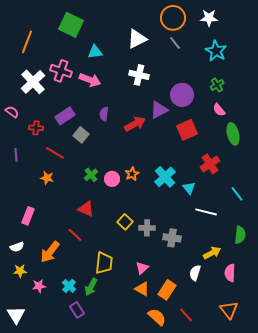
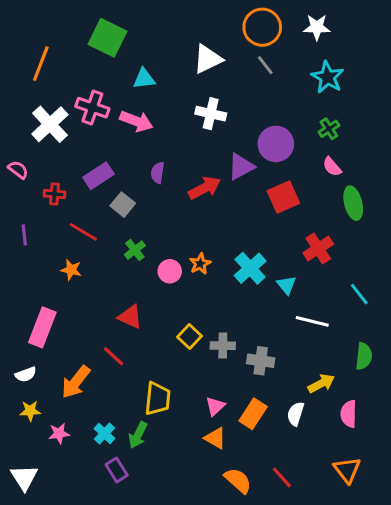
green cross: (91, 175) -> (135, 250), moved
pink rectangle: (28, 216) -> (42, 327), size x1.4
orange rectangle: (167, 290) -> (253, 414), moved

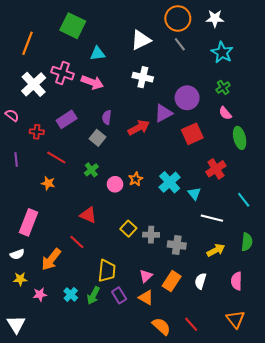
gray square: (123, 205) -> (97, 138), moved
yellow arrow: (321, 383) -> (216, 250), moved
purple rectangle: (117, 470) -> (119, 295), moved

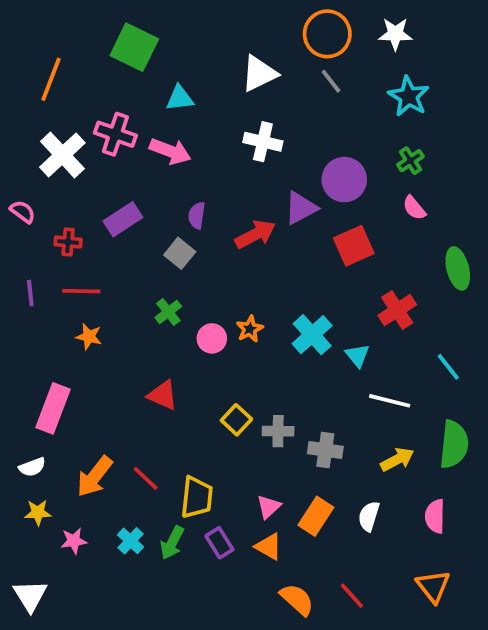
green ellipse: (240, 138) -> (458, 268), moved
red line: (56, 157) -> (81, 291), moved, turned -30
red line: (77, 242) -> (146, 478), moved
green semicircle: (247, 242) -> (454, 444), size x1.4

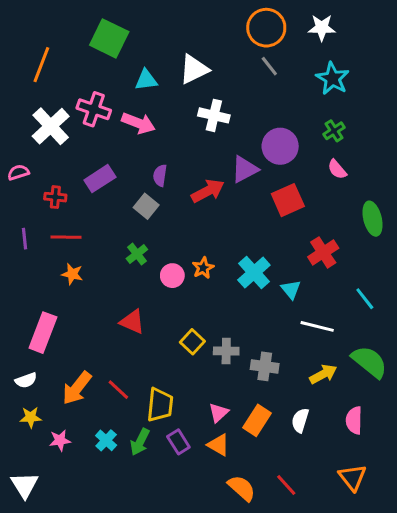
white triangle: (259, 74) -> (194, 69), moved
pink semicircle: (23, 212) -> (18, 172), turned -55
green semicircle: (454, 444) -> (369, 362), turned -57

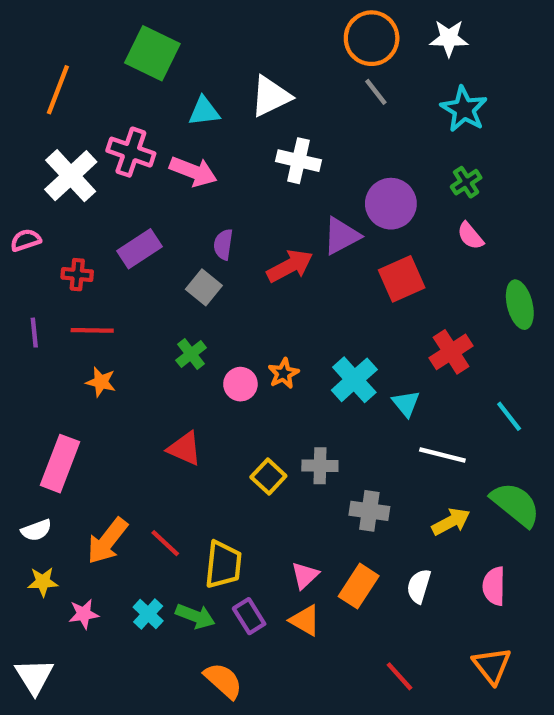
gray cross: (226, 351) -> (320, 466), moved
green arrow: (140, 442) -> (195, 616), turned -96
orange semicircle: (242, 488) -> (223, 681), moved

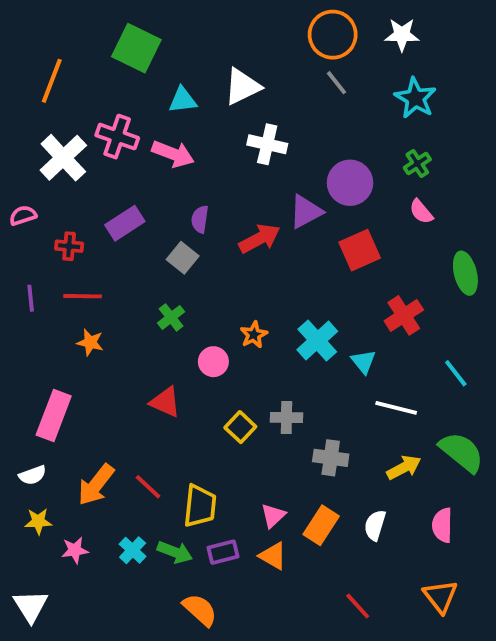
pink circle: (240, 384) -> (213, 362), moved
purple rectangle: (249, 616) -> (223, 552), turned -72

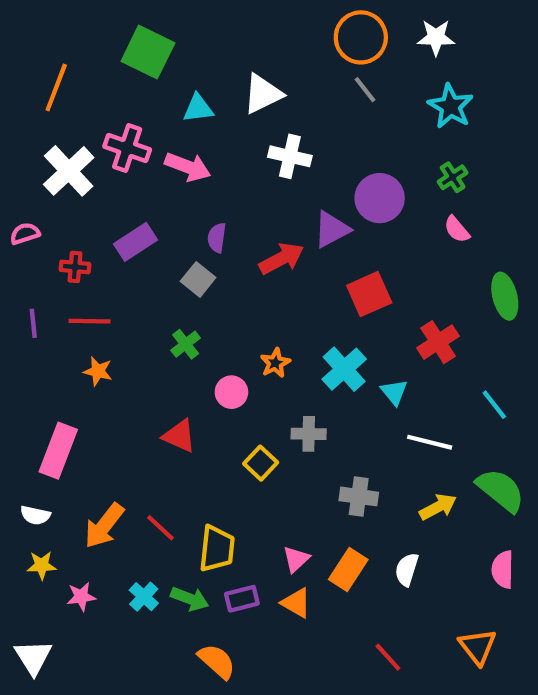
red square: (360, 250) -> (369, 294), moved
gray cross: (286, 417) -> (309, 434), moved
white semicircle: (33, 475) -> (35, 515), turned 32
pink semicircle: (442, 525) -> (503, 569), moved

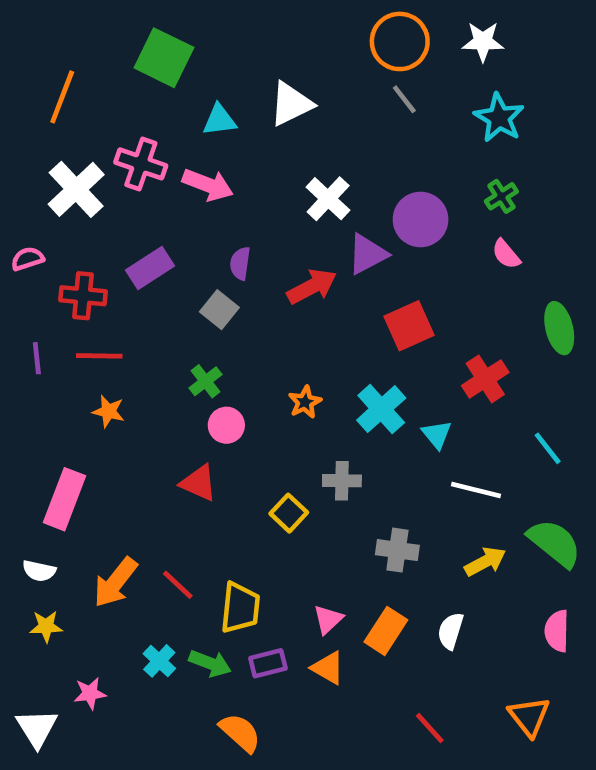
white cross: (290, 156) -> (328, 199), moved, turned 30
red cross: (75, 267) -> (83, 296), size x1.4
pink circle: (231, 392) -> (226, 425), moved
pink star: (81, 597) -> (90, 693), moved

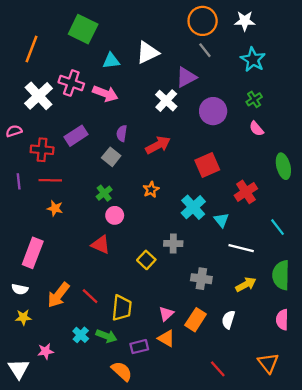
purple triangle: (367, 254) -> (186, 77), moved
orange star: (305, 402) -> (151, 190), moved
green semicircle: (555, 543) -> (281, 275), turned -128
purple rectangle: (268, 663) -> (139, 347), moved

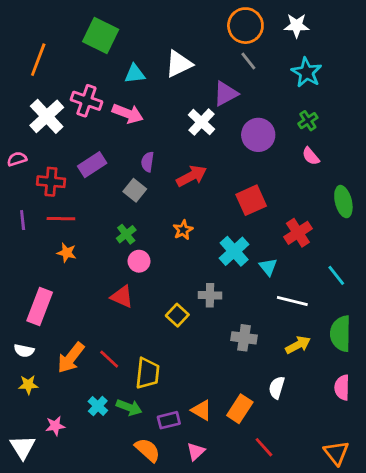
pink triangle: (166, 314) -> (196, 451), moved
orange rectangle: (196, 320) -> (240, 409), moved
orange triangle: (268, 363) -> (336, 453), moved

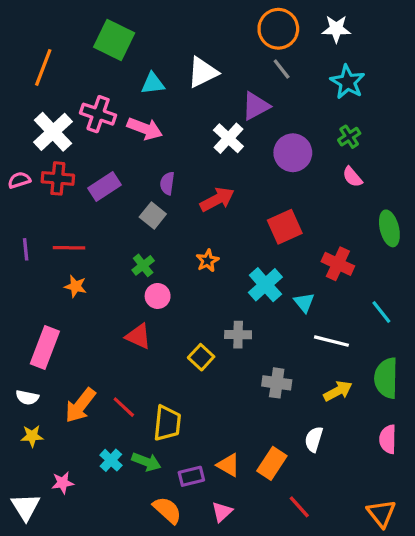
red cross: (51, 182) -> (58, 178), moved
red cross: (298, 233) -> (338, 264), turned -32

